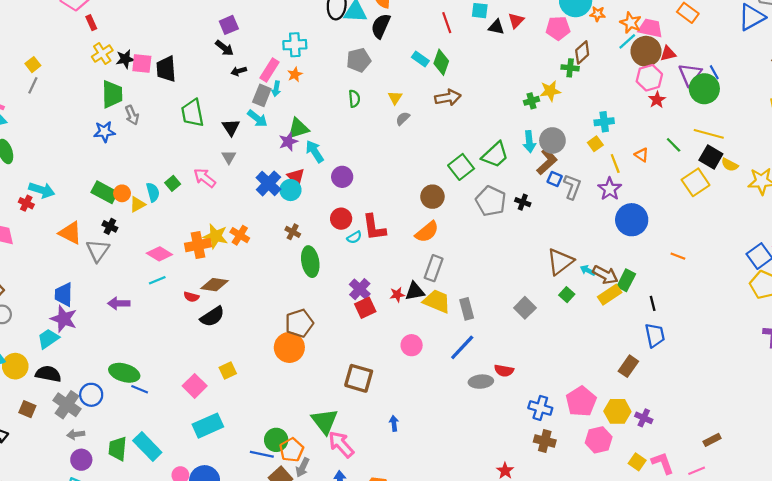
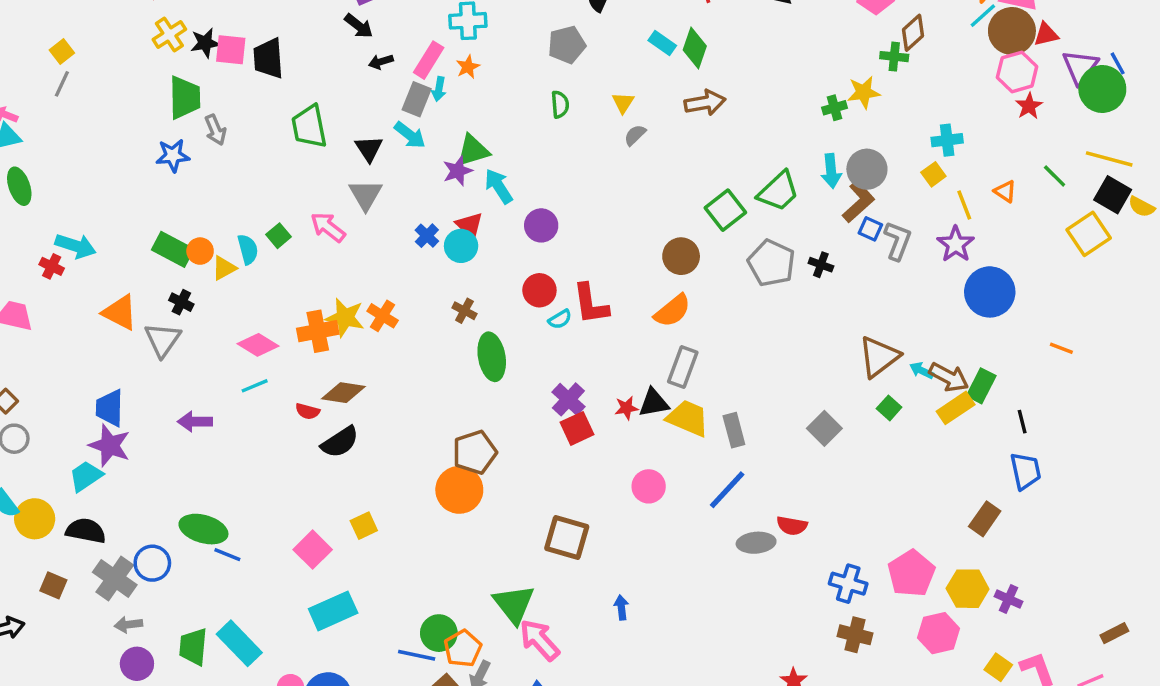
gray triangle: (229, 157) -> (366, 195), size x1.5
blue cross: (268, 183) -> (427, 236), size x0.6

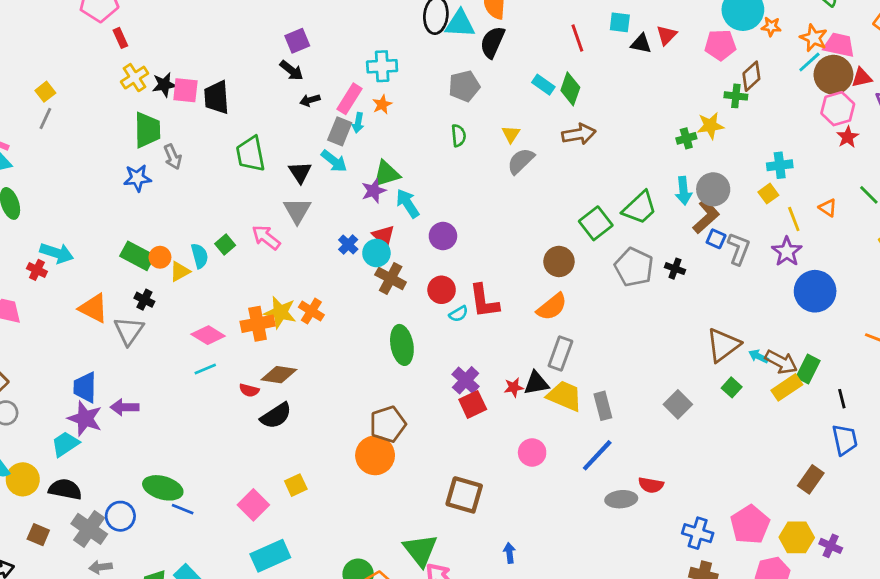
gray semicircle: (635, 135) -> (521, 161), size x1.5
brown cross: (464, 311) -> (391, 278), moved, size x1.5
purple arrow: (195, 422) -> (125, 407), moved

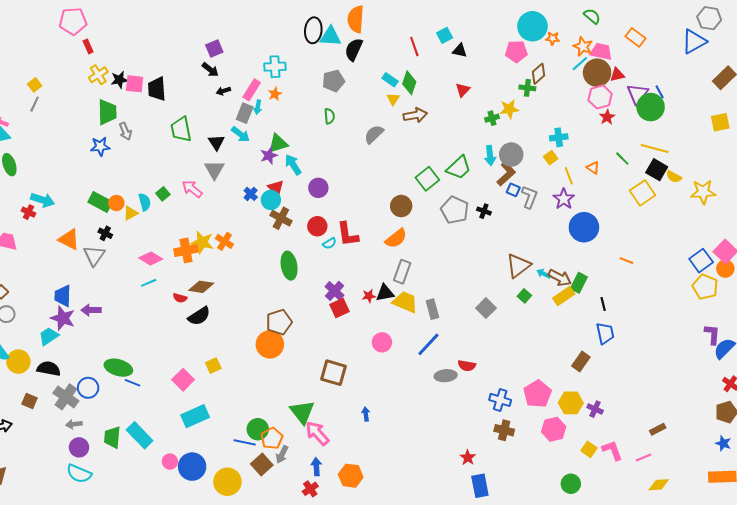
cyan square: (620, 22) -> (445, 35), turned -35
red triangle: (667, 35) -> (463, 90), moved
yellow triangle: (511, 134) -> (393, 99), moved

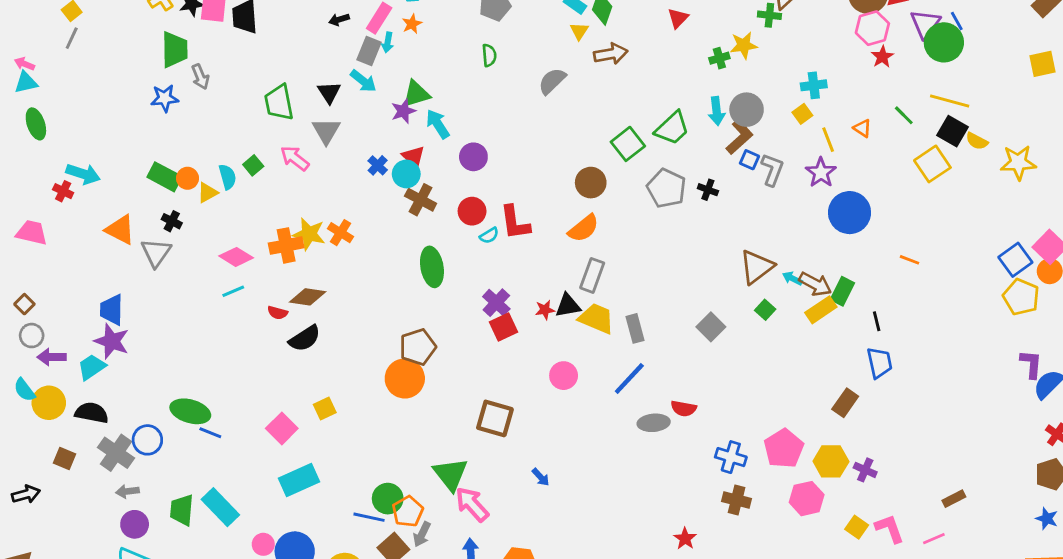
green trapezoid: (181, 129) -> (279, 102), moved
purple arrow: (91, 310) -> (52, 357), moved
blue arrow: (366, 414) -> (541, 477), turned 144

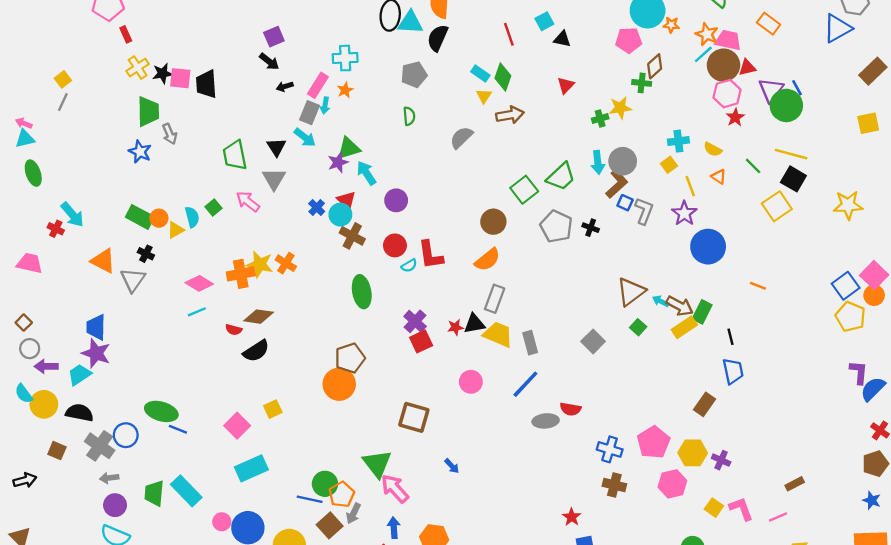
blue star: (165, 98) -> (140, 152), turned 30
yellow semicircle: (977, 141) -> (713, 149), moved
cyan arrow: (83, 174) -> (72, 215), turned 32

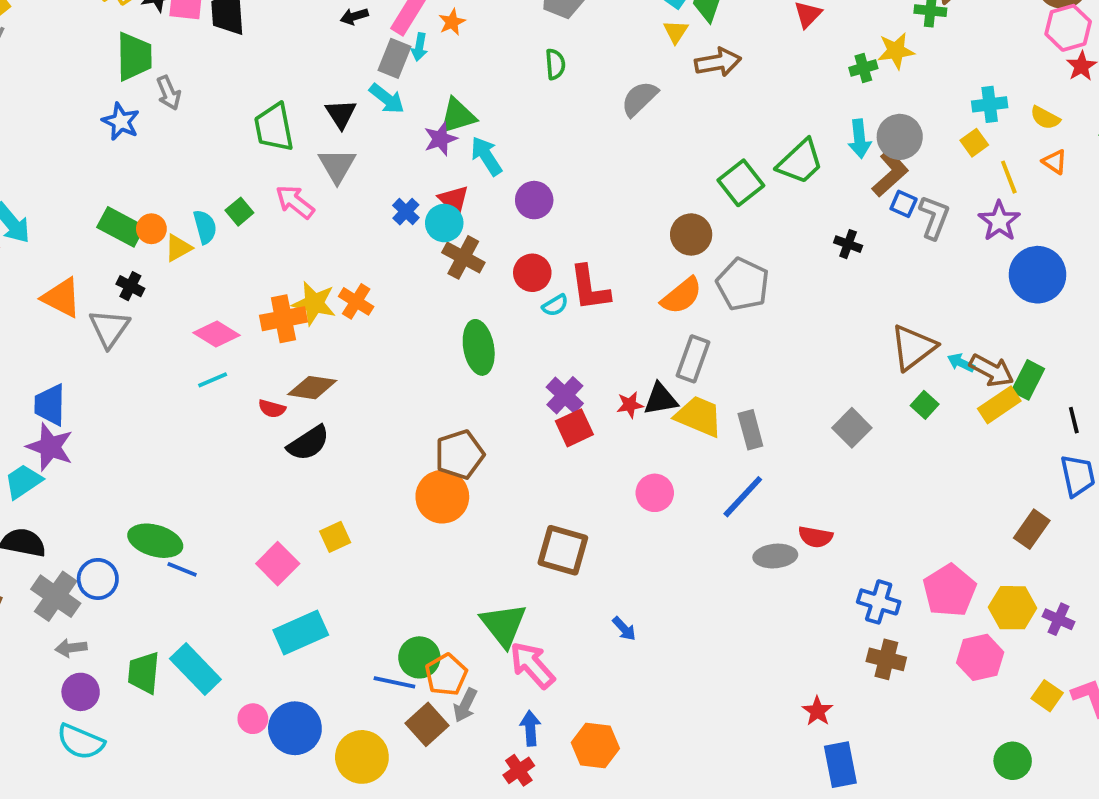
gray pentagon: (556, 226) -> (743, 284), moved

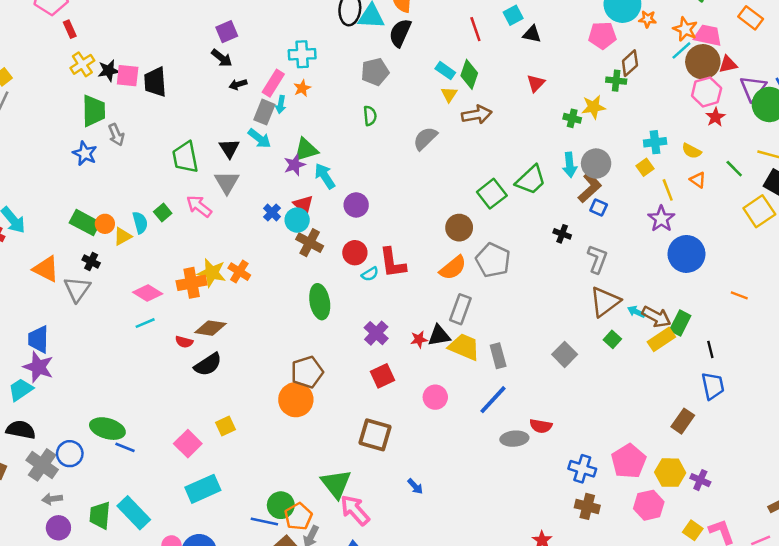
green cross: (863, 68) -> (572, 118), turned 30
gray L-shape: (934, 217) -> (597, 259), moved
red square: (574, 428) -> (383, 376), moved

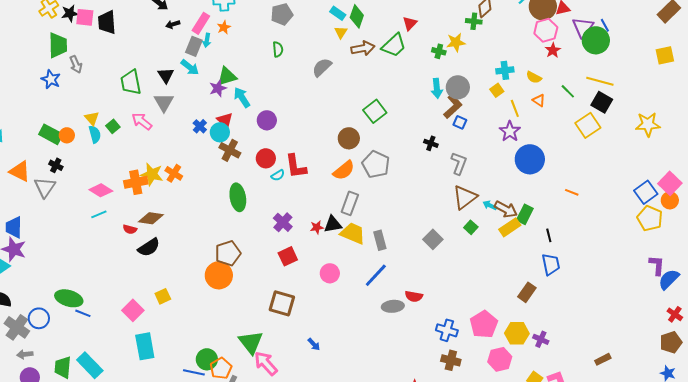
green trapezoid: (531, 180) -> (394, 45), moved
yellow triangle: (123, 236) -> (92, 118), moved, turned -42
cyan rectangle: (203, 489) -> (145, 346), turned -76

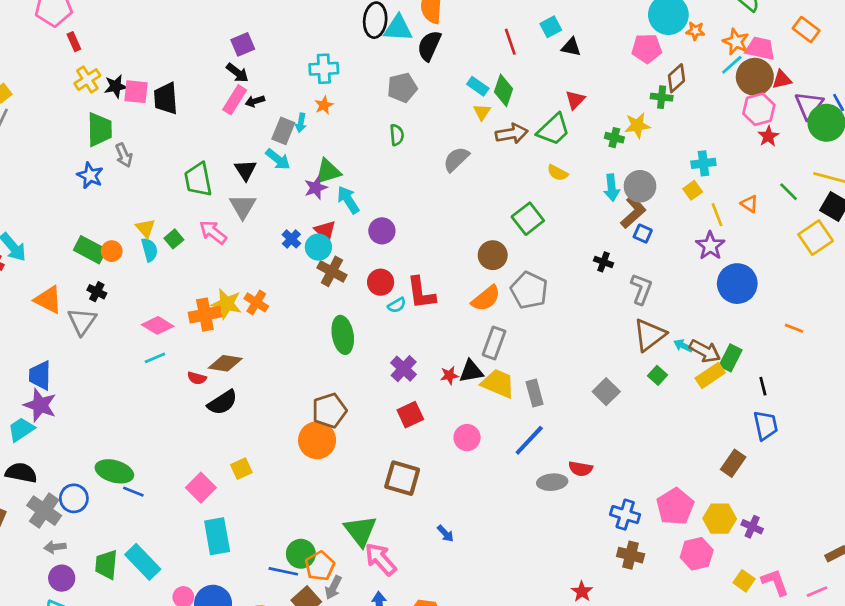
pink rectangle: (201, 23) -> (235, 100), moved
yellow semicircle: (534, 77) -> (558, 173), moved

